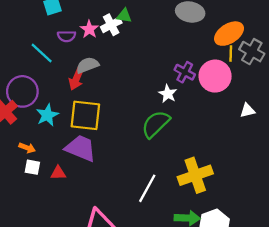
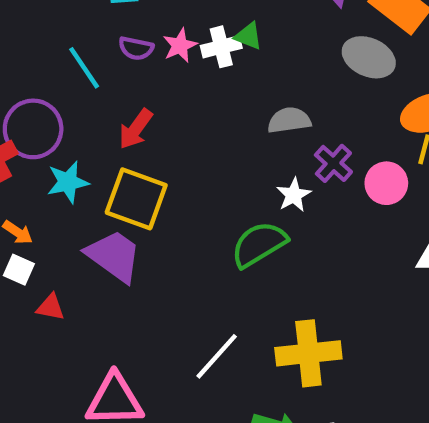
gray semicircle: (87, 65) -> (289, 120), moved
pink circle: (215, 76) -> (386, 183), size x0.7
red triangle: (58, 173) -> (51, 307), moved

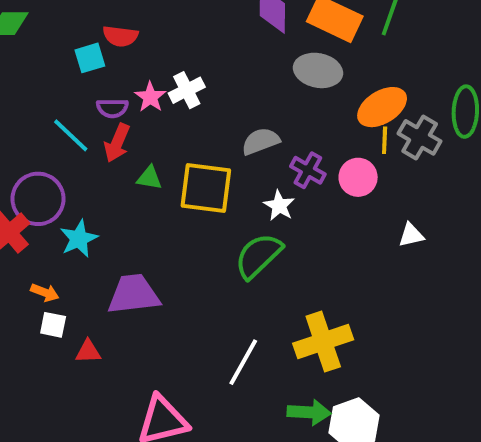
green triangle: (248, 36) -> (149, 178), moved
red arrow: (136, 129) -> (117, 143), moved
yellow square: (136, 199) -> (206, 188), moved
purple trapezoid: (114, 256) -> (134, 294), turned -30

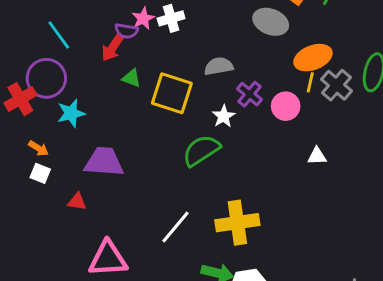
purple semicircle: (112, 108) -> (126, 31), moved
cyan line: (71, 135) -> (59, 35), moved
red triangle: (88, 352) -> (77, 202), moved

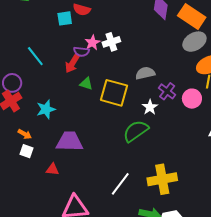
gray ellipse: (271, 22) -> (194, 42), moved, turned -50
purple circle: (46, 78) -> (12, 83), moved, size x0.7

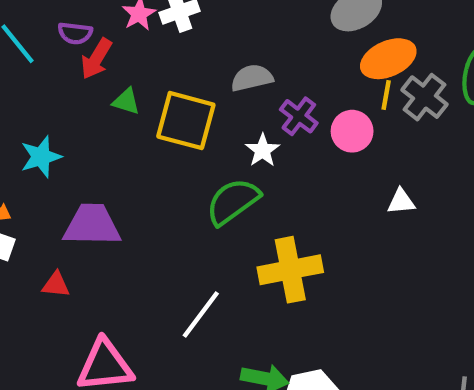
purple semicircle: (81, 52) -> (75, 33), moved
yellow cross: (162, 179) -> (290, 270), moved

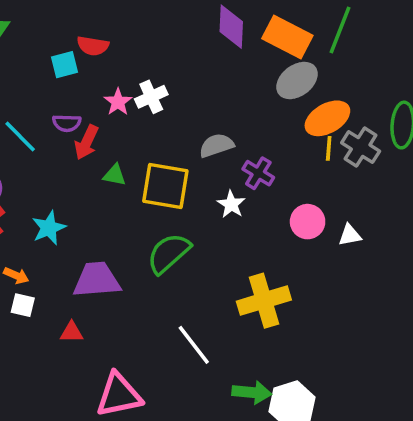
pink circle: (352, 131) -> (308, 222), moved
green semicircle: (233, 201) -> (169, 253), moved
white line: (201, 314) -> (194, 345), turned -69

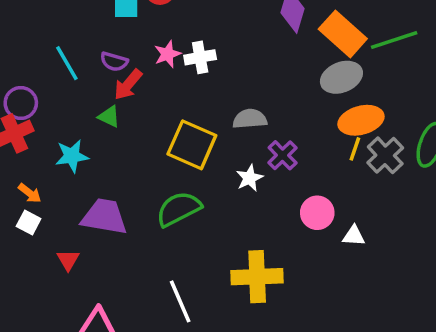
green line: (340, 30) -> (394, 40), turned 36
green triangle: (115, 175) -> (109, 117), moved
red triangle: (72, 332) -> (68, 260), turned 45

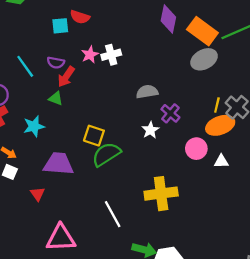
orange ellipse: (361, 120) -> (220, 125), moved
yellow square: (192, 145) -> (94, 136), moved, size x0.7

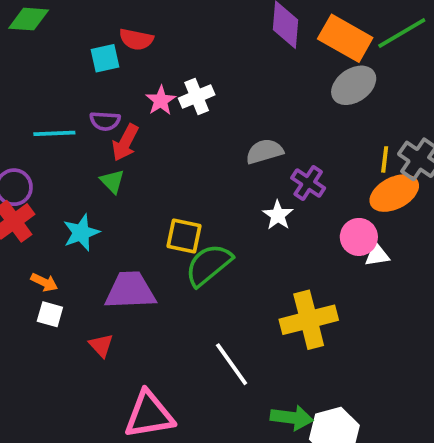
cyan line: (25, 66) -> (54, 133), turned -50
green triangle: (56, 98) -> (112, 181), turned 32
white triangle: (221, 161) -> (377, 255), moved

